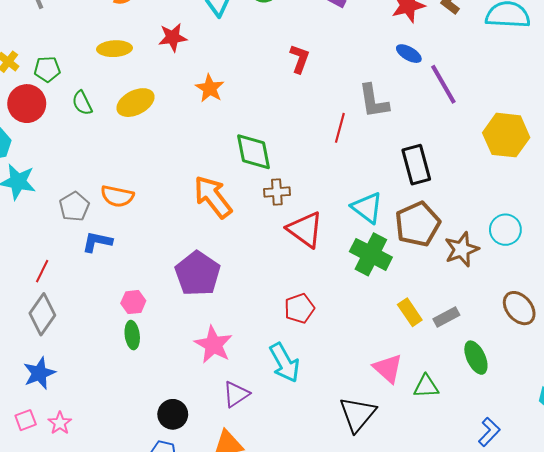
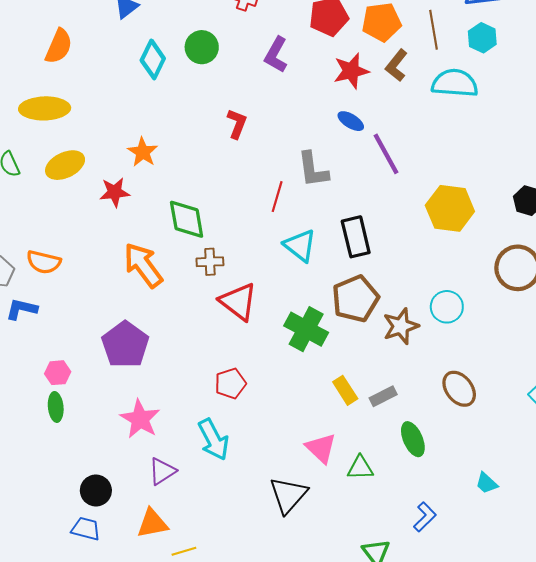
red star: (173, 37) -> (115, 192), moved
yellow ellipse: (114, 49) -> (45, 108), size x1.4
cyan triangle: (367, 208) -> (300, 245), moved

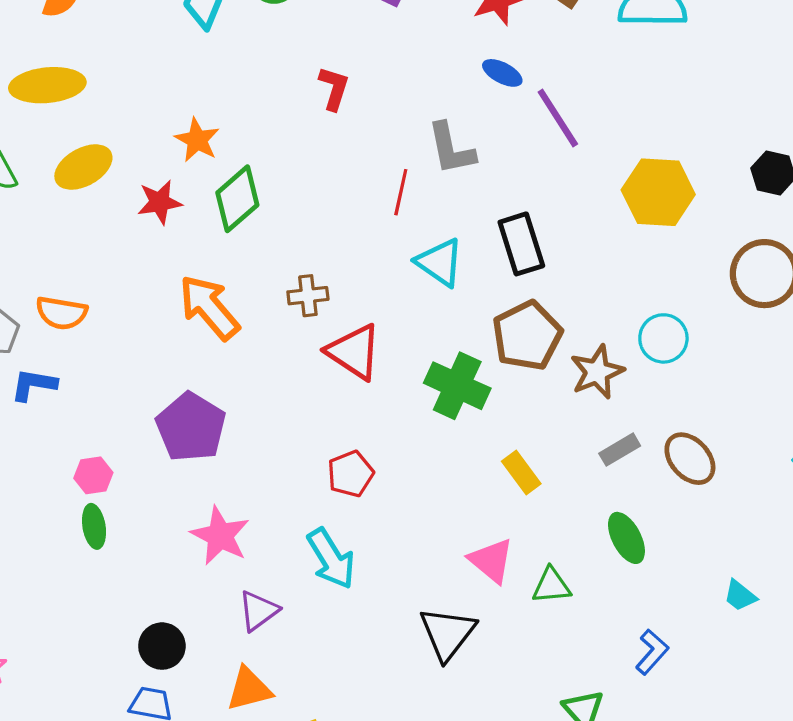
green diamond: (187, 219) -> (237, 199), moved, turned 63
gray rectangle: (383, 396) -> (620, 450), moved

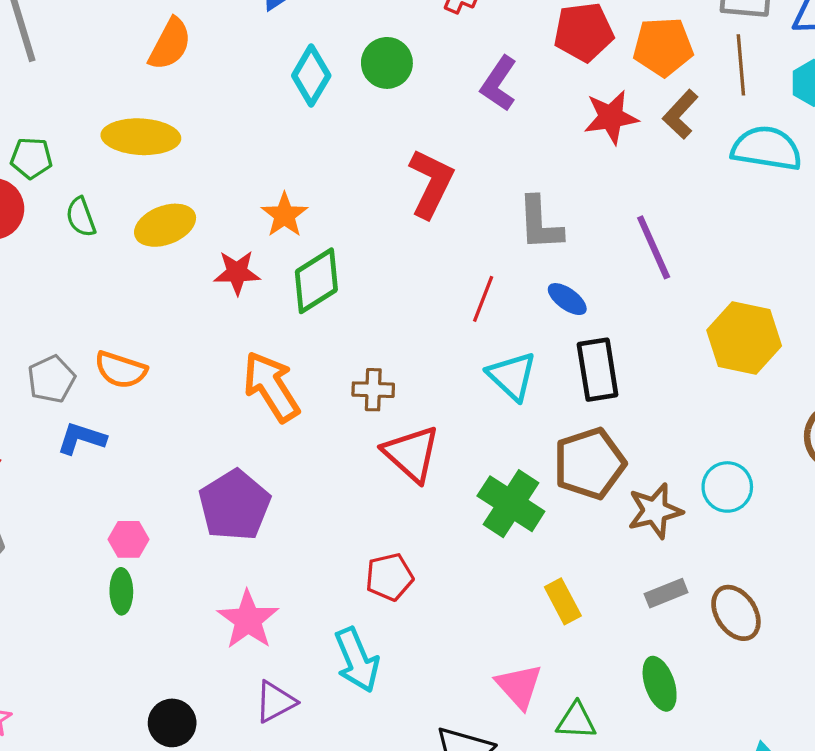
blue ellipse: (502, 73) -> (567, 299), moved
red L-shape: (334, 88) -> (431, 183), size x1.5
gray L-shape: (451, 149) -> (540, 224), moved

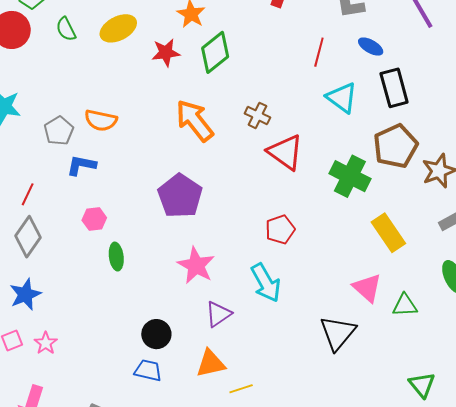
brown cross: (373, 390) -> (257, 115), turned 30
pink hexagon: (129, 539) -> (94, 219), moved
yellow rectangle: (563, 601) -> (388, 233), size x1.4

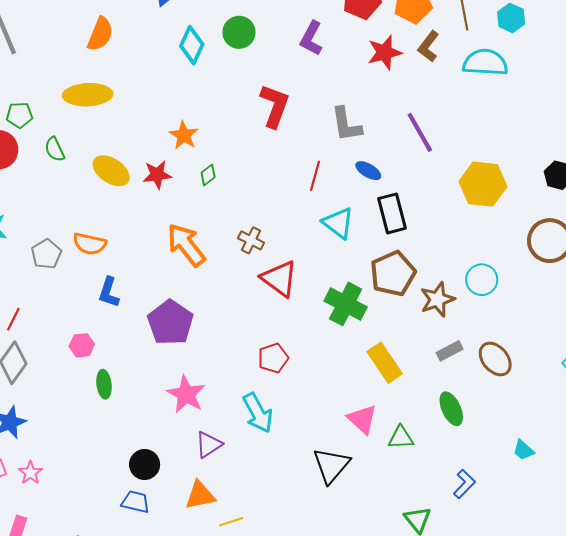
yellow ellipse: (118, 28) -> (111, 171), moved, turned 60
green diamond: (215, 52) -> (208, 175), size x0.5
blue L-shape: (81, 165) -> (109, 292), moved, turned -84

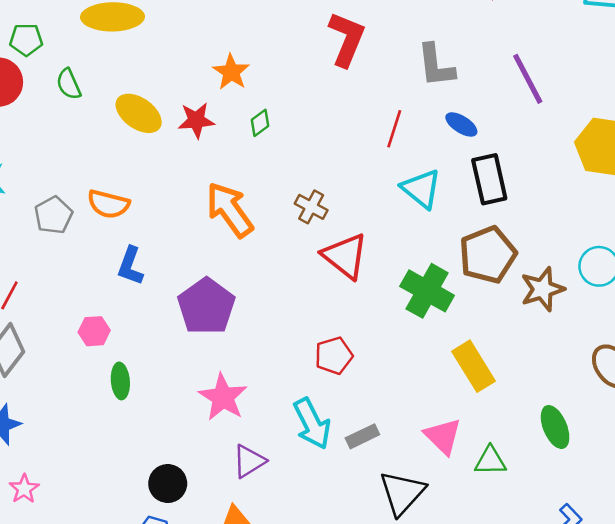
gray rectangle: (450, 351) -> (362, 436), moved

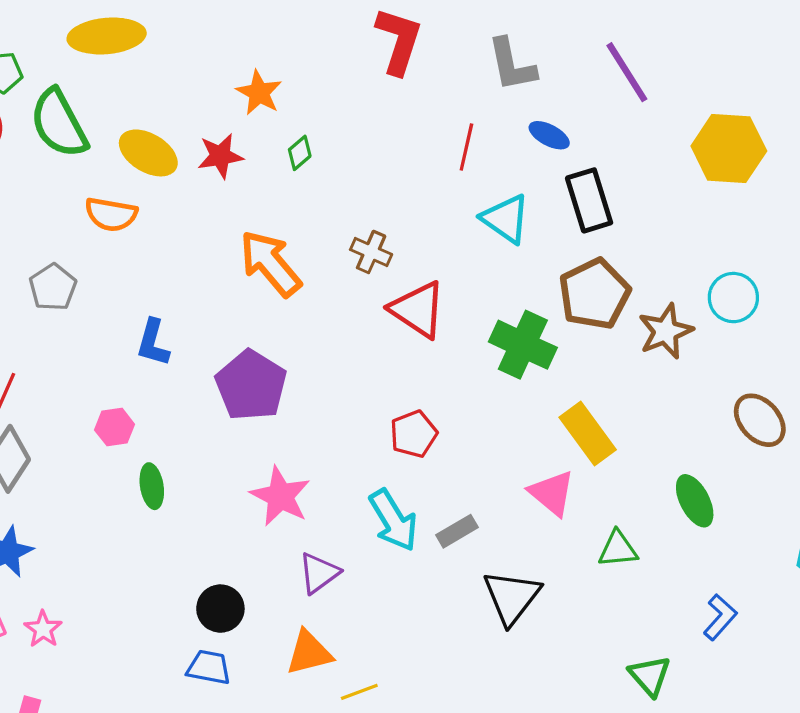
green semicircle: (69, 84) -> (59, 123), size x1.8
orange semicircle: (108, 204) -> (111, 214), moved
pink triangle: (443, 436) -> (552, 493), moved

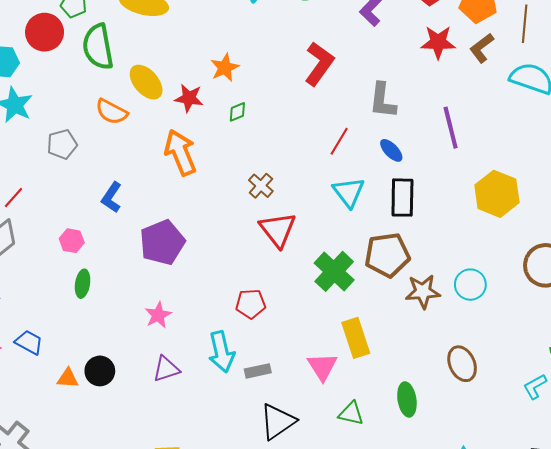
orange arrow: (270, 263) -> (180, 152), moved
pink star: (280, 496) -> (158, 315), size x0.7
orange triangle: (309, 653) -> (68, 378), moved, size x0.7
blue trapezoid: (209, 667) -> (29, 342), moved

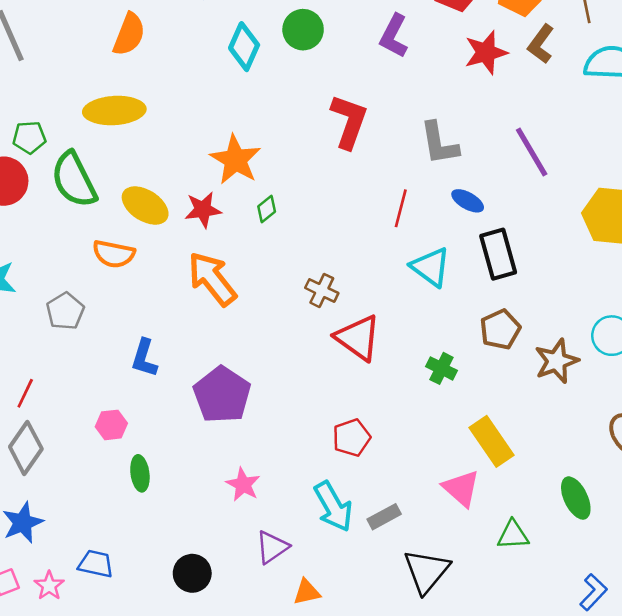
orange star: (225, 68) -> (235, 160), size x1.4
brown pentagon: (387, 255) -> (500, 329), size x0.7
green cross: (334, 271) -> (441, 368), size x0.6
orange triangle: (68, 378) -> (307, 592), moved

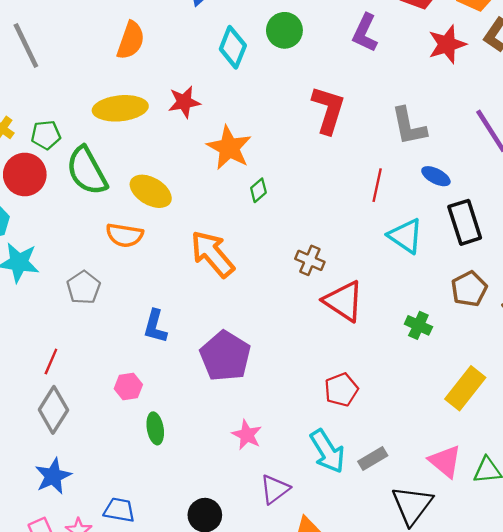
red star: (203, 210) -> (184, 102), moved
yellow rectangle: (491, 441) -> (465, 388), turned 75
pink triangle: (461, 488) -> (445, 461), moved

